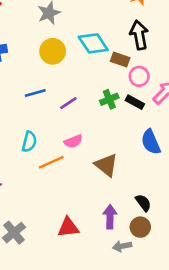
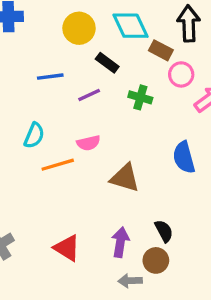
green cross: (109, 99) -> (140, 97), turned 30
black rectangle: (135, 102) -> (107, 63), moved
brown triangle: (106, 165) -> (125, 178), turned -30
red triangle: (68, 227) -> (67, 248), turned 30

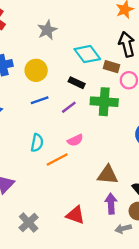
yellow circle: (79, 28) -> (36, 70), moved
green cross: (140, 97) -> (104, 102), size x1.6
brown triangle: (125, 178) -> (108, 175), moved

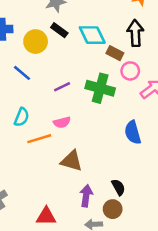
black rectangle: (77, 83) -> (59, 30), moved
blue line: (40, 100) -> (22, 73), moved, turned 48
brown triangle: (108, 175) -> (71, 161), moved
red triangle: (75, 215) -> (46, 216), moved, turned -30

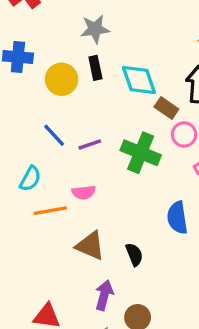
black rectangle: (59, 30) -> (95, 68), turned 35
blue line: (22, 73) -> (54, 135), moved
black semicircle: (118, 187) -> (134, 255), moved

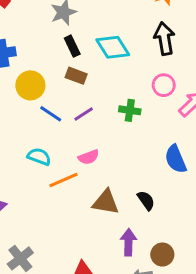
yellow circle: (62, 79) -> (30, 85), moved
brown rectangle: (166, 108) -> (76, 76), moved
green cross: (141, 153) -> (130, 110), size x0.6
cyan semicircle: (30, 179) -> (39, 157), turned -85

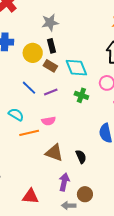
cyan diamond: (113, 47) -> (76, 68), moved
yellow circle: (30, 85) -> (33, 53), moved

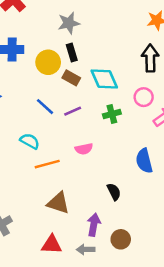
green cross: (81, 95) -> (112, 114), turned -32
pink semicircle: (49, 121) -> (84, 149), moved
brown triangle: (54, 153) -> (58, 203), moved
gray arrow: (69, 206) -> (86, 250), moved

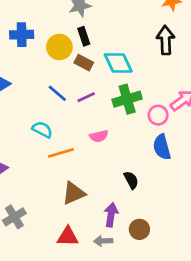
pink circle: (144, 97) -> (158, 115), moved
green cross: (112, 114) -> (127, 99), size x1.5
brown triangle: (58, 203) -> (74, 193), turned -40

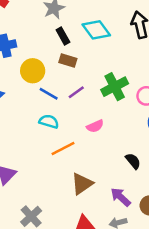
yellow circle: (59, 47) -> (33, 71), moved
cyan diamond: (118, 63) -> (96, 30), moved
cyan semicircle: (42, 130) -> (49, 121), moved
purple arrow: (111, 215) -> (121, 197), turned -45

